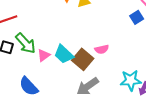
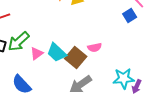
green arrow: (26, 43) -> (19, 41), turned 90

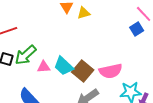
pink semicircle: (95, 47) -> (111, 71), moved, size x1.6
pink triangle: (37, 53) -> (44, 67), turned 32

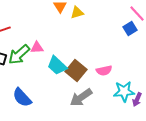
pink triangle: (44, 67) -> (37, 48), moved
pink semicircle: (111, 71) -> (104, 70), size x0.7

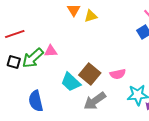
cyan trapezoid: (57, 66) -> (71, 82), moved
blue semicircle: (22, 98) -> (36, 101), turned 30

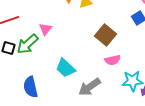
pink triangle: (51, 51) -> (46, 29), moved, turned -48
brown square: (90, 74) -> (106, 35), moved

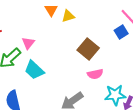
cyan trapezoid: (66, 68) -> (34, 70), moved

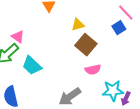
yellow triangle: (68, 16) -> (78, 25), moved
pink triangle: (28, 43) -> (18, 37), moved, turned -32

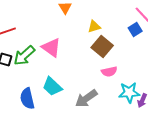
pink triangle: (18, 37) -> (51, 48), moved, size x1.5
cyan trapezoid: (32, 66) -> (52, 87), moved

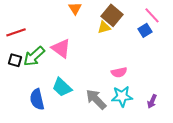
brown square: (102, 47) -> (112, 15), moved
cyan star: (129, 93) -> (122, 96), moved
gray arrow: (86, 99) -> (96, 99), turned 80

